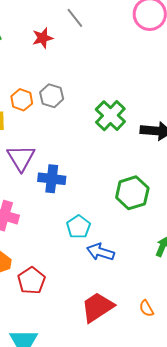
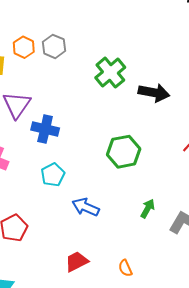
cyan pentagon: (79, 227) -> (53, 175), moved
red trapezoid: (97, 307) -> (77, 262), size x0.7

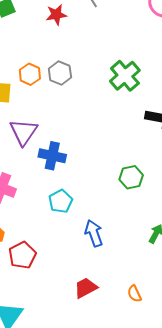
green cross: (110, 73) -> (125, 76), moved
green hexagon: (124, 152) -> (131, 177), size x0.7
blue arrow: (86, 207) -> (94, 233), turned 48

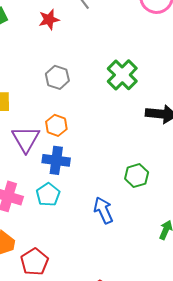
orange hexagon: (30, 74) -> (56, 125), moved
cyan pentagon: (61, 201) -> (48, 195), moved
blue arrow: (94, 233) -> (103, 210), moved

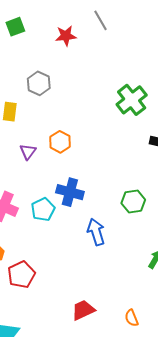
gray hexagon: (57, 77) -> (39, 83), moved
purple triangle: (26, 139) -> (28, 152), size x0.6
blue cross: (56, 160) -> (70, 192), moved

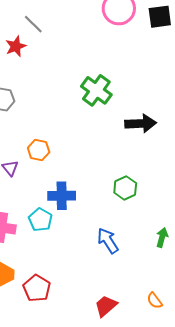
gray line: (100, 20) -> (33, 24), moved
blue arrow: (96, 232) -> (108, 241), moved

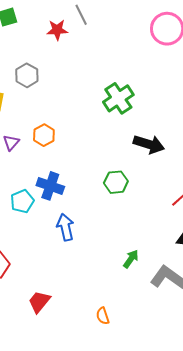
green hexagon: (125, 188) -> (116, 182), moved
blue arrow: (108, 241) -> (65, 227), moved
red trapezoid: (106, 306) -> (39, 302), moved, turned -30

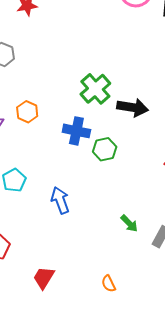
green cross: (118, 98) -> (95, 89), moved
blue cross: (50, 186) -> (76, 131), moved
green arrow: (131, 259) -> (129, 223), turned 108

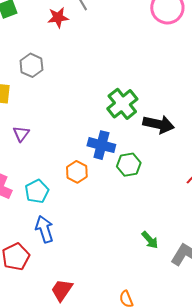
orange hexagon: (27, 112) -> (77, 172), moved
blue arrow: (60, 200) -> (44, 229), moved

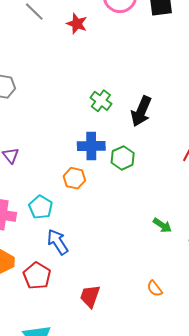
red star: (58, 18) -> (77, 24), moved, turned -30
green cross: (122, 104) -> (101, 101), size x0.7
black arrow: (159, 124) -> (141, 111), turned 116

